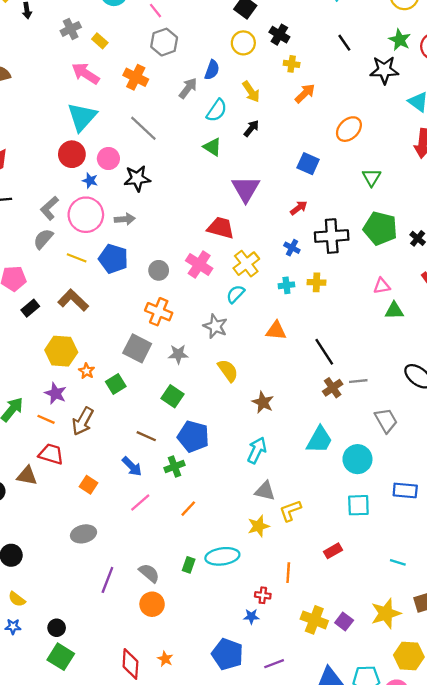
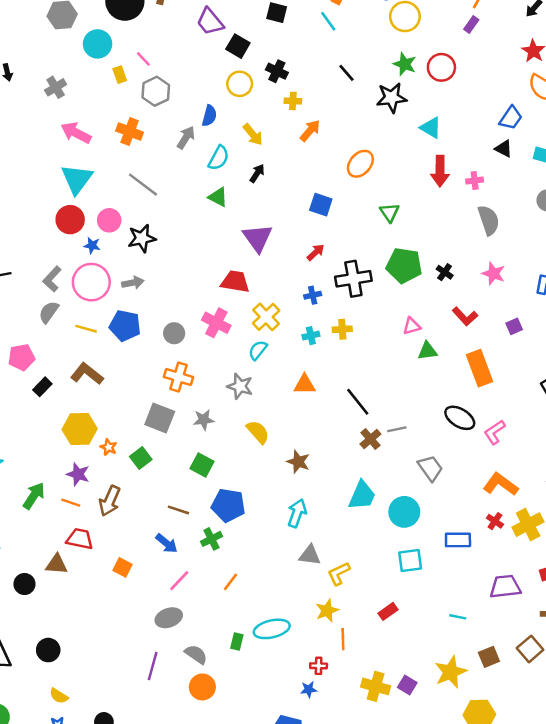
yellow rectangle: (100, 41) -> (120, 75), moved, turned 35
blue cross: (292, 248) -> (313, 295), turned -35
yellow star: (259, 526) -> (327, 611), moved
gray ellipse: (83, 534) -> (169, 618), moved

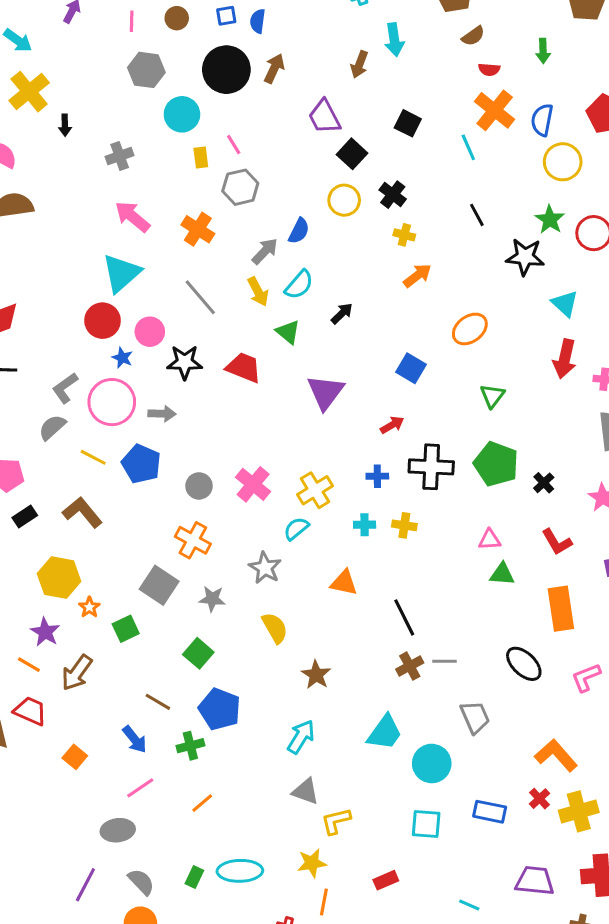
yellow arrow: (253, 134) -> (258, 292), moved
red trapezoid: (235, 282) -> (244, 368), moved
pink L-shape: (495, 432) -> (586, 677), moved

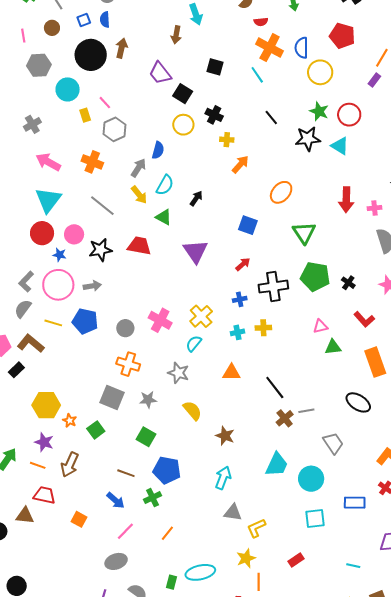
cyan triangle: (565, 304) -> (340, 146), moved
green triangle: (492, 396) -> (304, 233), size x1.4
brown L-shape: (82, 512) -> (31, 343), moved

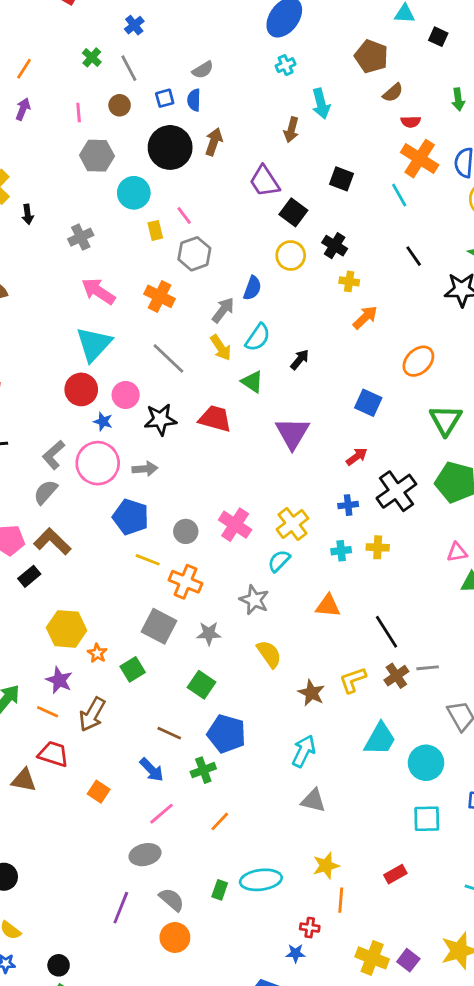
black cross: (273, 287) -> (396, 491), turned -32
yellow line: (53, 323) -> (148, 560), moved
yellow L-shape: (256, 528) -> (353, 680), moved

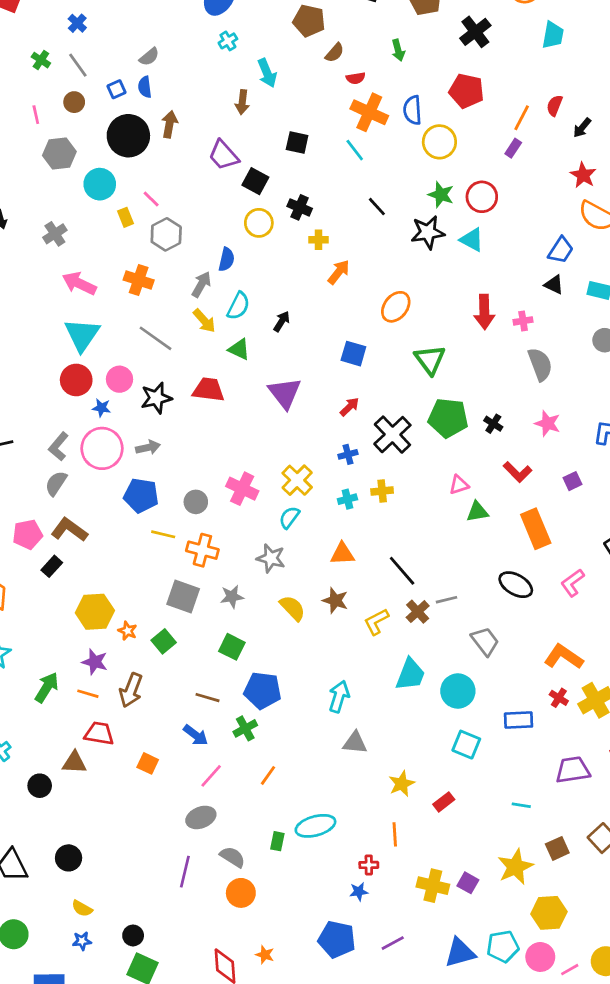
brown star: (311, 693) -> (335, 601), moved
cyan square: (427, 819) -> (466, 745), turned 32
yellow star: (326, 866) -> (402, 784), moved

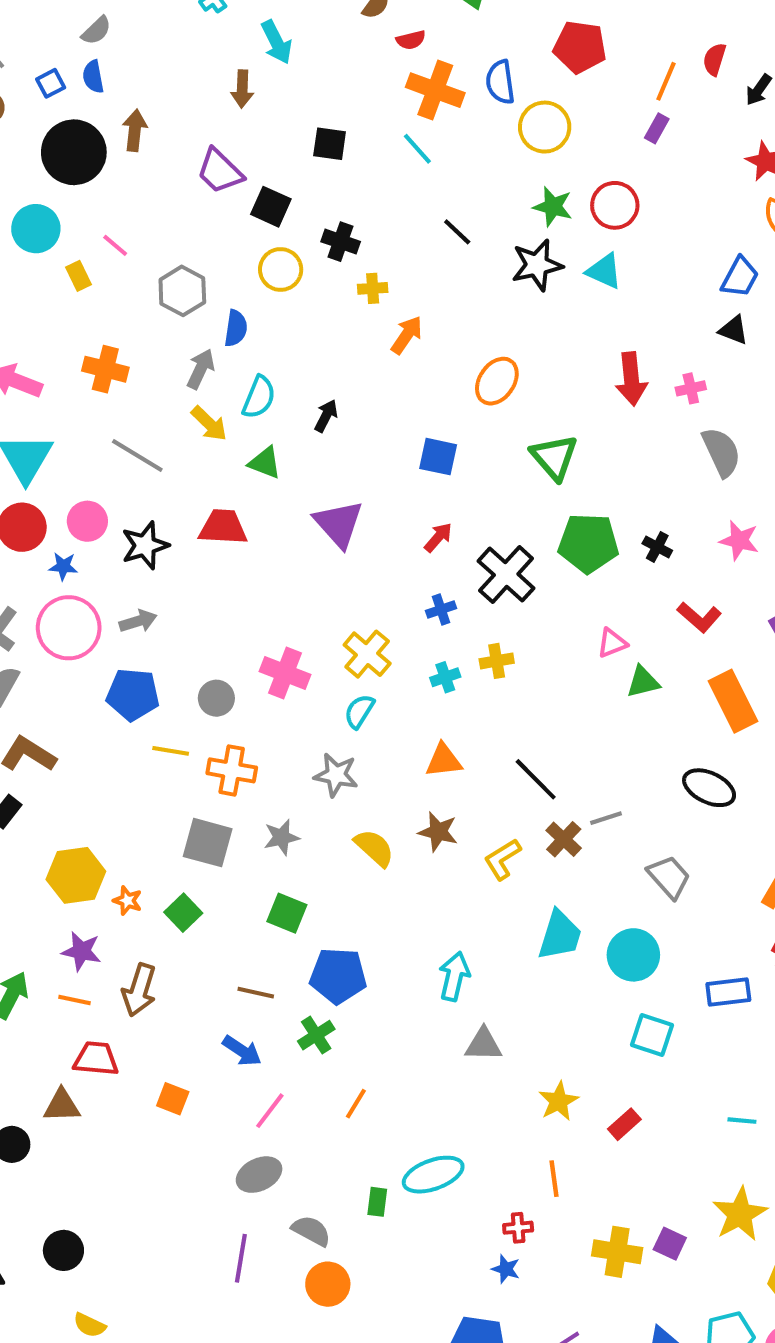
gray hexagon: (166, 234) -> (182, 291), moved
blue star: (359, 892) -> (506, 1269), turned 30

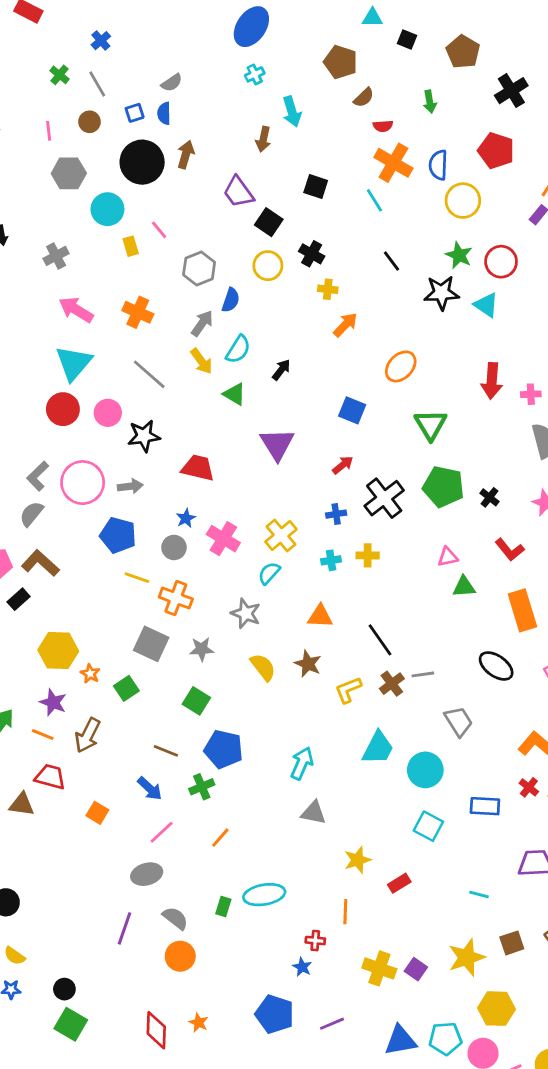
red trapezoid: (223, 527) -> (198, 468), moved
blue star: (63, 566) -> (186, 518), moved, turned 30

